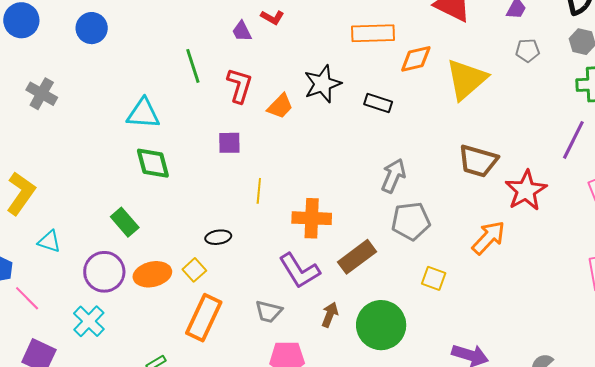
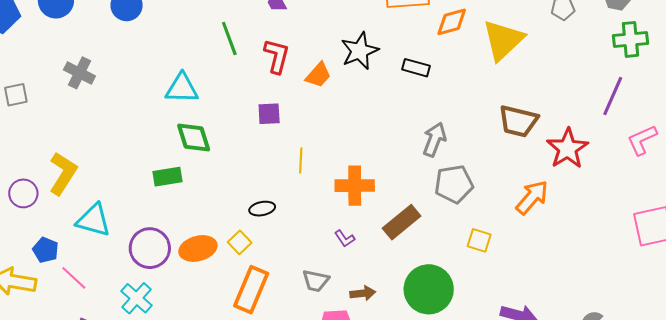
green rectangle: (125, 222) -> (167, 177), moved, turned -56
cyan triangle: (49, 241) -> (94, 220), size x1.5
purple L-shape: (299, 271) -> (345, 238), size x0.5
brown arrow: (330, 315) -> (363, 293), moved, turned 65

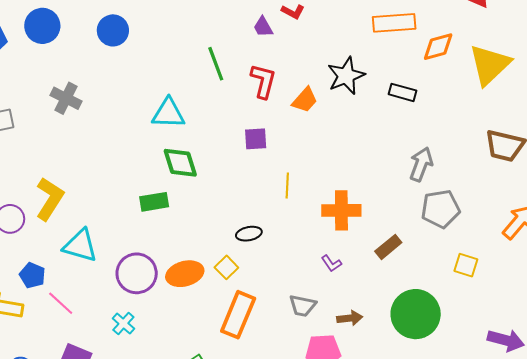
brown rectangle: (402, 222) -> (388, 247), size x0.7
cyan cross: (137, 298) -> (123, 324), size x0.7

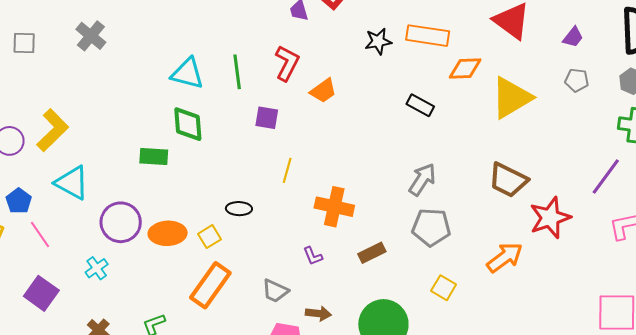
green line: (216, 64) -> (237, 72), moved
black star: (346, 76) -> (378, 41), moved, size x0.7

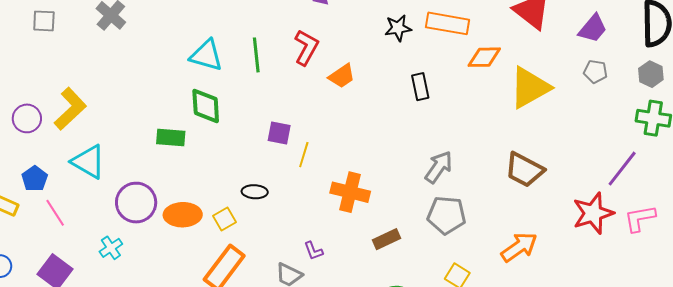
purple trapezoid: (573, 37) -> (593, 28), size x1.4
black rectangle: (420, 105) -> (420, 87), moved, turned 48
purple square: (267, 118) -> (279, 133), moved
red star: (550, 218) -> (593, 213), moved
purple L-shape: (313, 256) -> (313, 251), moved

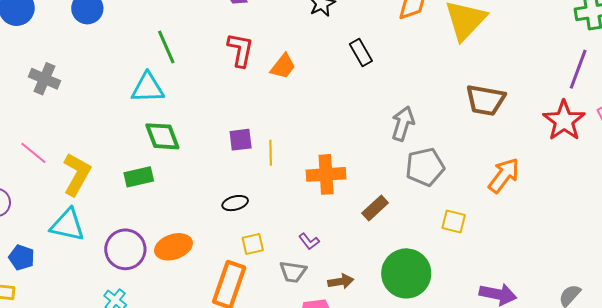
green line: (256, 55) -> (166, 47), moved
yellow L-shape: (70, 109) -> (77, 174), moved
pink line: (55, 213) -> (33, 153), moved
yellow square: (225, 219) -> (253, 244), moved, turned 35

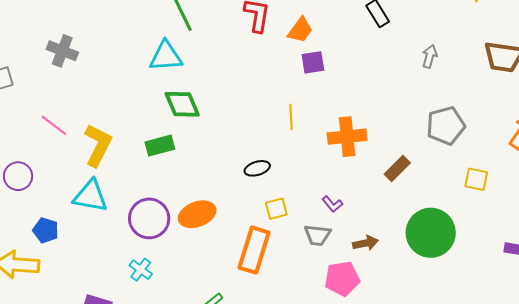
gray arrow: (403, 124) -> (430, 56), moved, size x0.7
purple square: (241, 140) -> (313, 62), moved

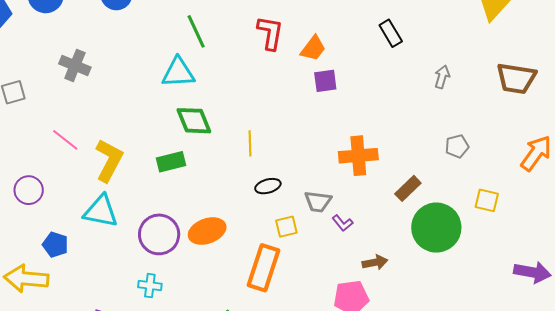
yellow line: (291, 117) -> (250, 143), moved
gray pentagon: (446, 126) -> (457, 146), size x0.6
green circle: (431, 233) -> (436, 228), moved
gray trapezoid: (317, 235) -> (318, 202), moved
cyan cross: (141, 270) -> (150, 286), turned -30

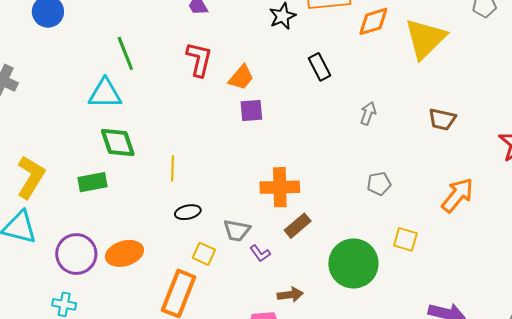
brown trapezoid: (516, 78) -> (442, 119), size x0.7
brown rectangle: (408, 188) -> (298, 226), moved
yellow square: (286, 227) -> (204, 254), turned 35

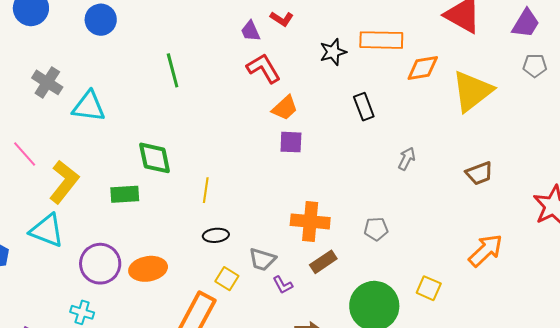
red L-shape: (199, 59) -> (264, 68), moved, turned -51
cyan triangle: (105, 94) -> (89, 106), moved
brown trapezoid: (442, 119) -> (479, 173), turned -40
gray pentagon: (379, 184) -> (376, 229), moved

